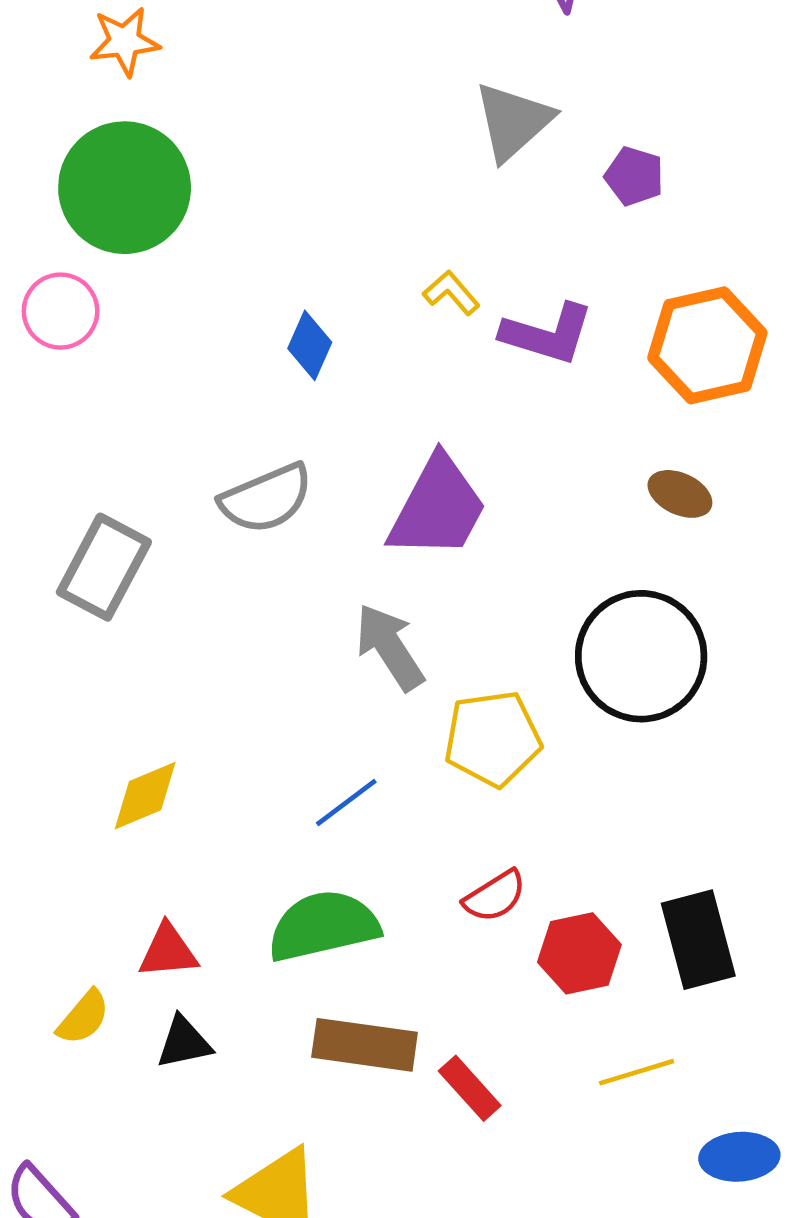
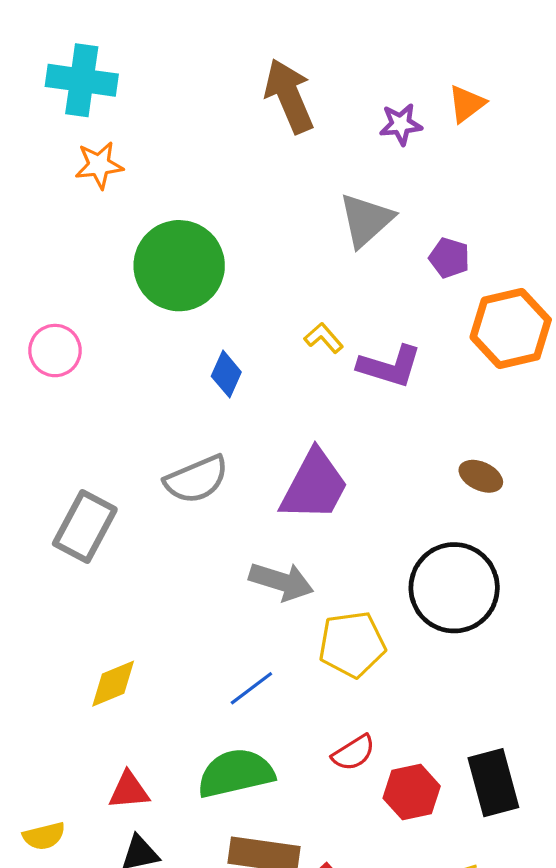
green circle: (125, 188) -> (179, 266), moved
orange hexagon: (707, 345) -> (511, 329), moved
gray arrow: (390, 647) -> (281, 581), turned 140
yellow semicircle: (83, 1017) -> (44, 836), moved, turned 36

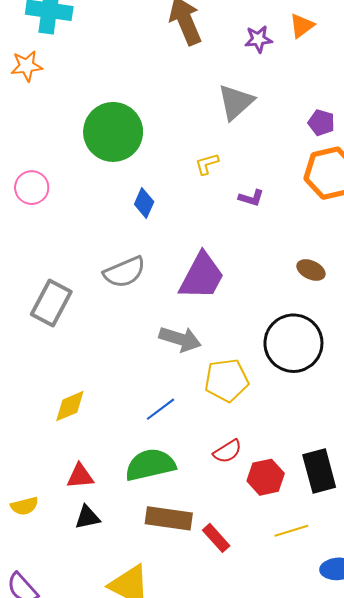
orange star: (99, 165) -> (27, 66), moved
purple pentagon: (449, 258) -> (321, 123), moved
yellow L-shape: (324, 338) -> (207, 164), moved, turned -65
purple L-shape: (390, 366) -> (251, 198), size x0.6

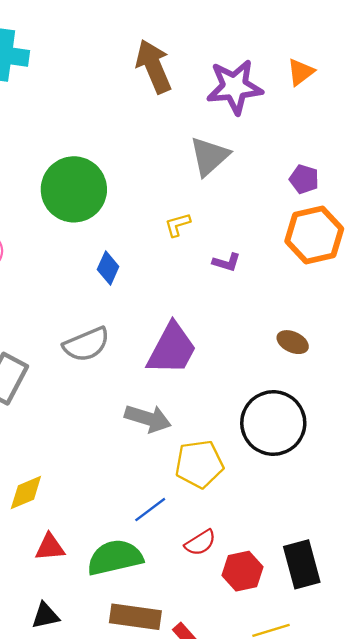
orange triangle: (302, 26) -> (301, 72), moved
purple star: (258, 39) -> (235, 87), size x1.8
blue line: (161, 409) -> (150, 510), moved
red triangle: (80, 476) -> (50, 547), moved

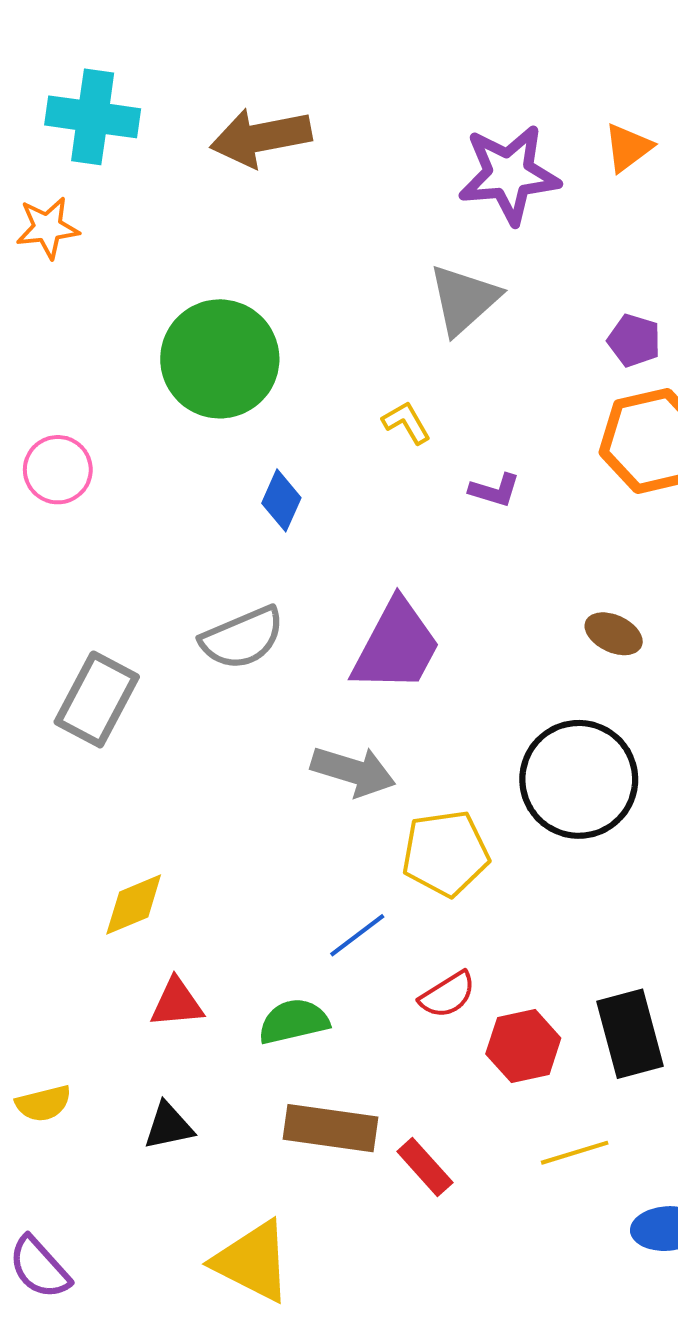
brown arrow: (154, 66) -> (261, 137), moved, turned -78
yellow L-shape: (178, 225) -> (406, 423), turned 76
green semicircle: (115, 557) -> (294, 1021), size x0.7

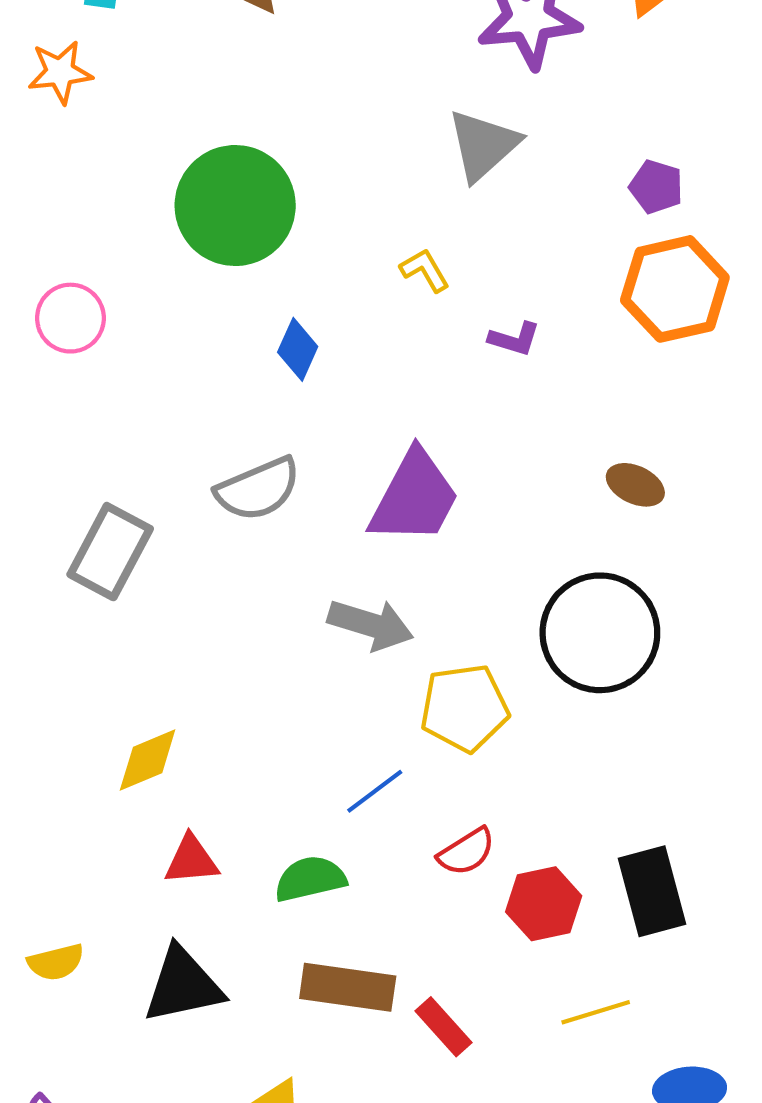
black triangle: (169, 1126) -> (183, 985), size x1.6

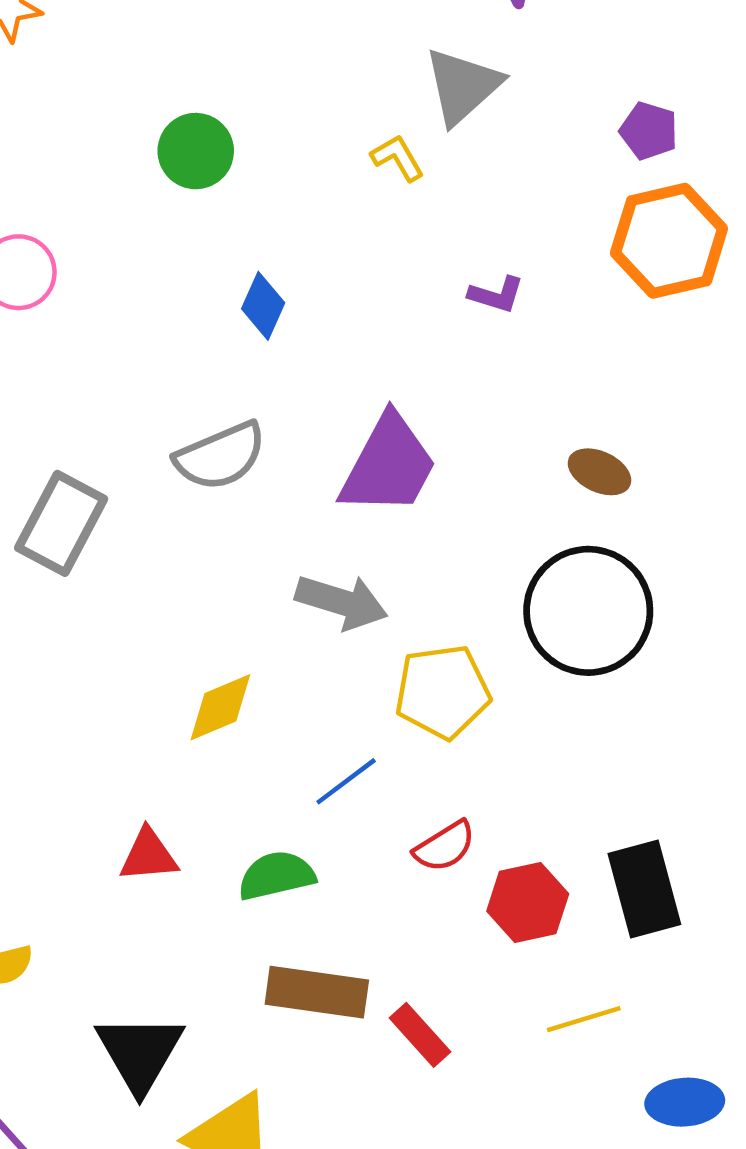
green circle: (235, 206) -> (196, 151), size x0.6
yellow L-shape: (425, 270) -> (398, 158), moved
brown ellipse: (635, 485) -> (599, 472), moved
yellow diamond: (148, 760) -> (220, 707), moved
black triangle: (183, 985) -> (140, 1053), moved, turned -48

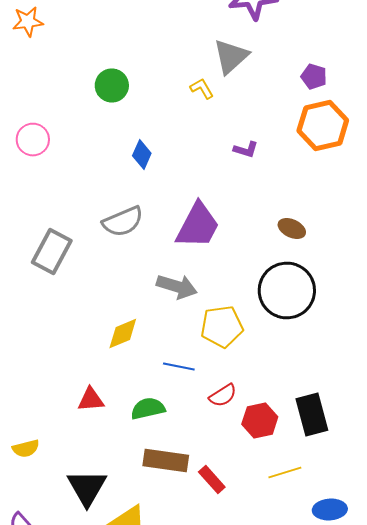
blue line: (346, 781) -> (179, 366), turned 48

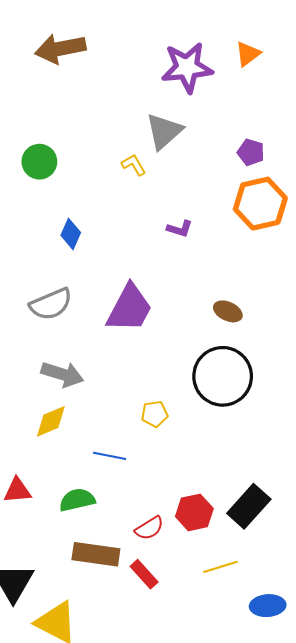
gray arrow: (177, 286) -> (62, 374), moved
yellow pentagon: (222, 326) -> (155, 414), size x0.6
red semicircle: (223, 396) -> (149, 528), moved
black rectangle: (312, 414) -> (249, 506), turned 57

